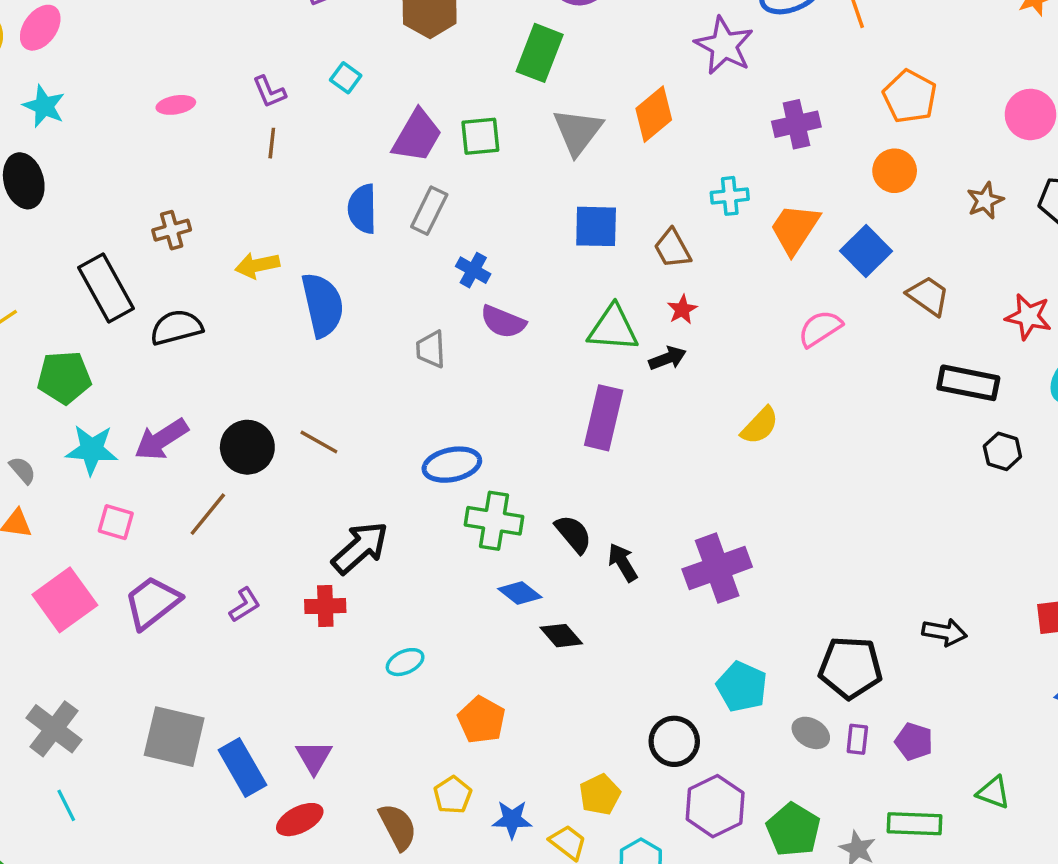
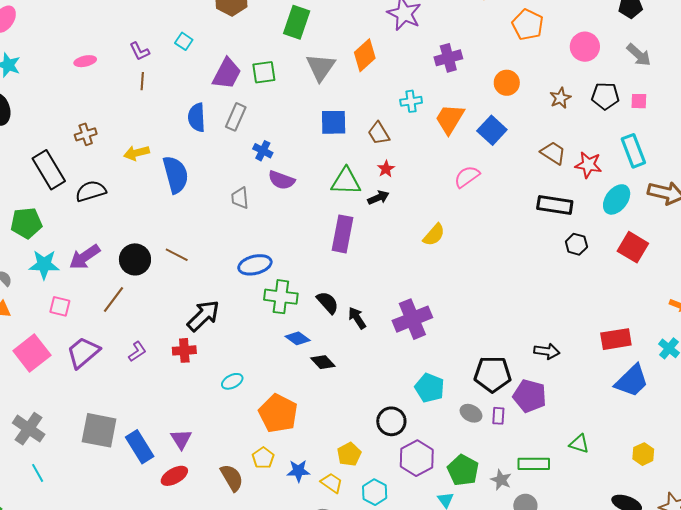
orange pentagon: (910, 96) -> (528, 25), moved
brown trapezoid: (928, 296) -> (553, 153), moved
orange pentagon: (481, 720) -> (278, 413), size x1.4
purple pentagon: (914, 742) -> (530, 396), moved, size x1.5

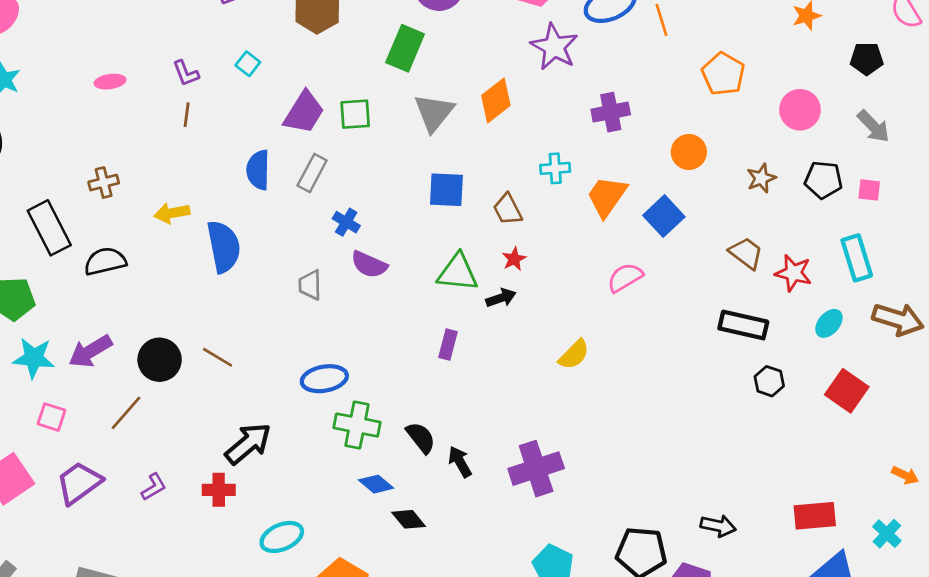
cyan ellipse: (617, 199) -> (829, 323), size x0.7
purple rectangle: (343, 234) -> (448, 345), size x0.6
cyan ellipse: (232, 381) -> (282, 537), size x1.4

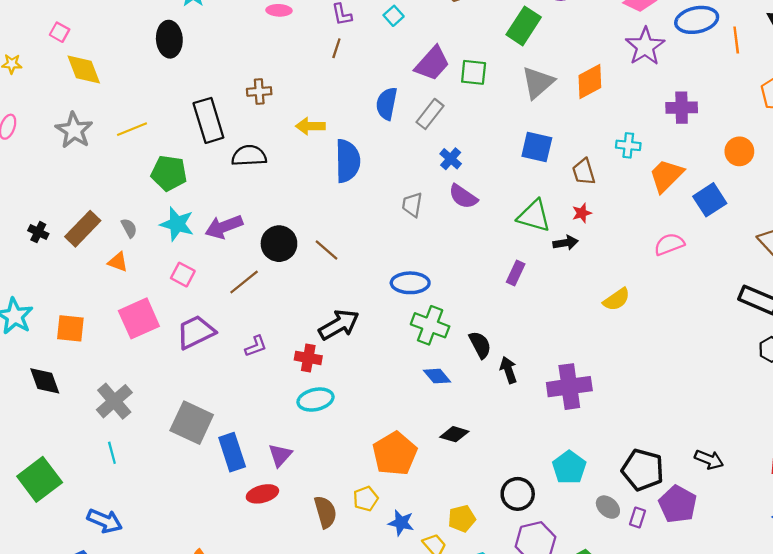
black diamond: (409, 519) -> (454, 434), moved, turned -44
cyan ellipse: (282, 537) -> (315, 400), moved

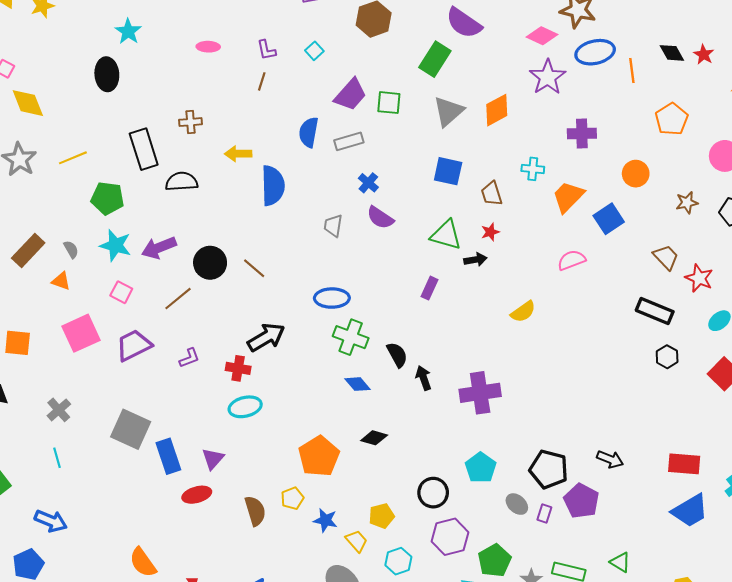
gray rectangle: (430, 114) -> (349, 141), turned 36
gray cross: (114, 401) -> (59, 410), size x0.7

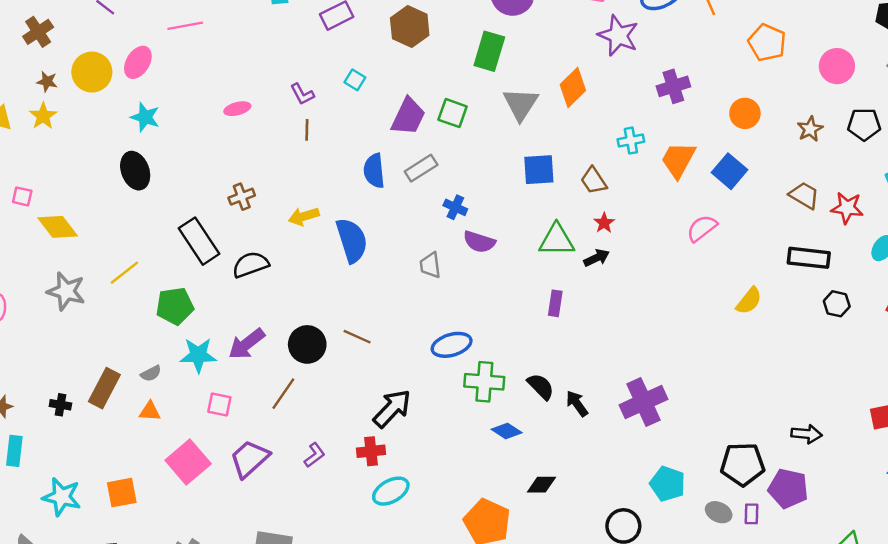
green square: (389, 103) -> (453, 113), turned 30
gray semicircle: (71, 249) -> (151, 373), turned 108
yellow semicircle: (523, 312) -> (749, 301), moved

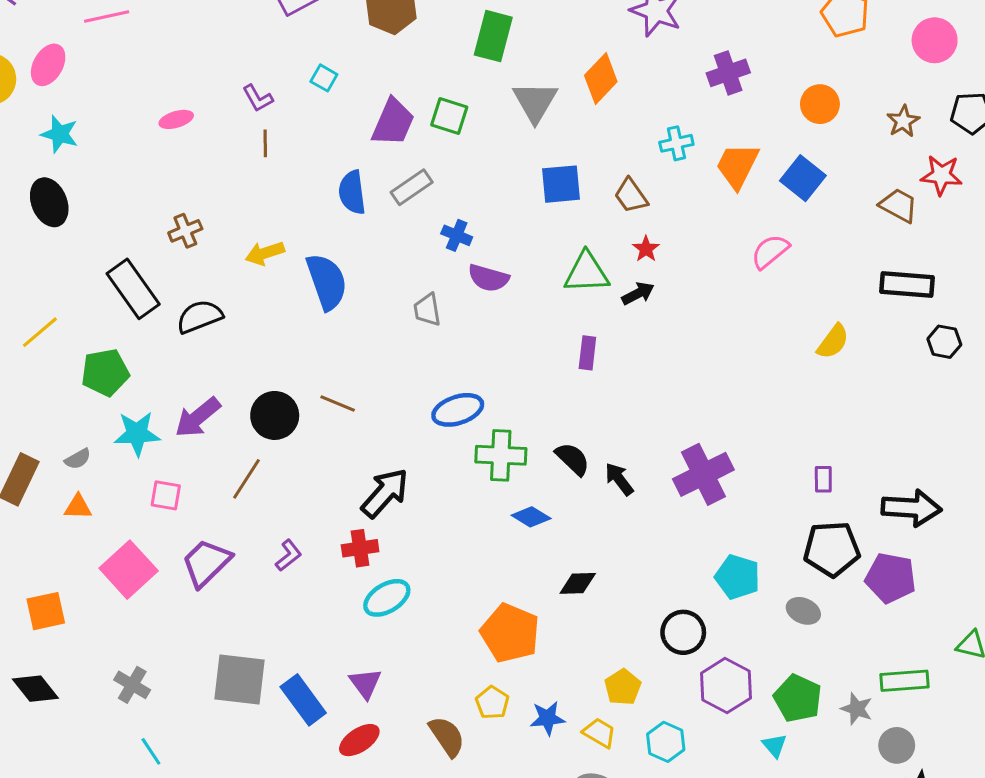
red star: (847, 208) -> (941, 175), moved
black arrow: (807, 434) -> (912, 508), size x1.5
purple rectangle: (752, 514) -> (823, 479), moved

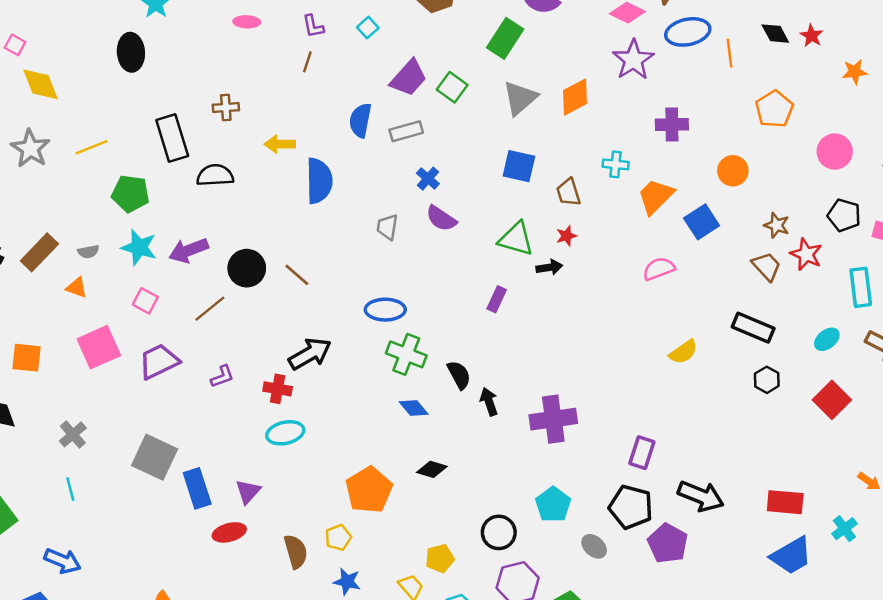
brown star: (903, 121) -> (777, 225), moved, turned 30
purple rectangle: (823, 479) -> (642, 453), size x1.5
blue star: (547, 718) -> (347, 582), moved

